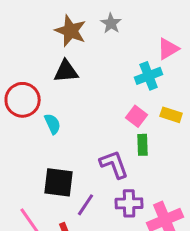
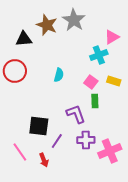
gray star: (111, 23) -> (74, 20), size x1.6
black triangle: (66, 71) -> (24, 39), moved
cyan semicircle: (53, 124) -> (59, 75), moved, turned 40

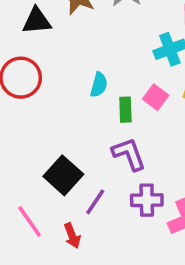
green rectangle: (95, 101) -> (125, 110), moved
black square: (39, 126) -> (63, 175), turned 35

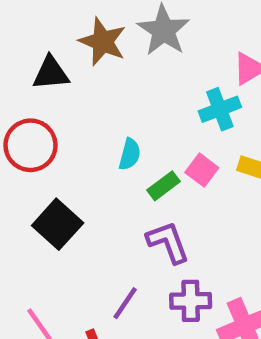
green rectangle: (125, 110) -> (164, 186), turned 55
black square: (63, 175) -> (58, 224), moved

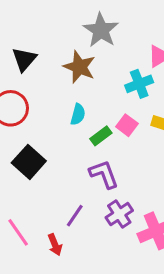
brown star: (103, 42) -> (79, 67), moved
black triangle: (51, 73) -> (24, 59), turned -44
purple cross: (191, 301) -> (119, 214), turned -32

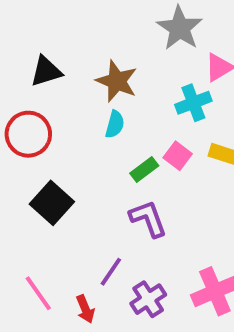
gray star: (101, 30) -> (180, 28), moved
black triangle: (24, 59) -> (46, 71), turned 32
cyan semicircle: (78, 114) -> (115, 124), moved
purple cross: (119, 214) -> (148, 299), moved

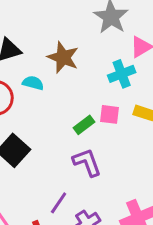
cyan semicircle: (115, 124) -> (33, 83), moved, turned -90
pink square: (178, 156) -> (110, 114), turned -30

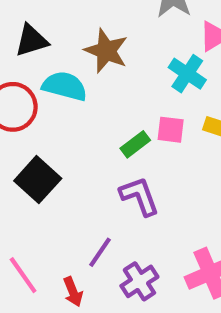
cyan cross: (122, 74) -> (187, 74), turned -35
cyan semicircle: (33, 83) -> (65, 86), size x1.5

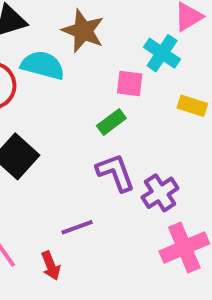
pink square: (171, 130) -> (130, 84), moved
purple line: (100, 252) -> (77, 227), turned 36
purple cross: (139, 281) -> (160, 193), moved

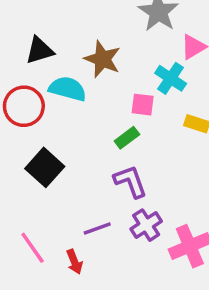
purple cross: (160, 193) -> (146, 225), moved

